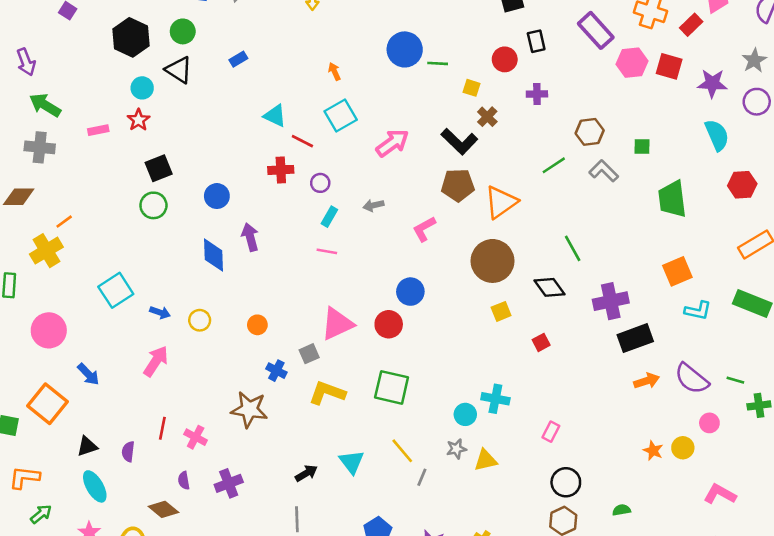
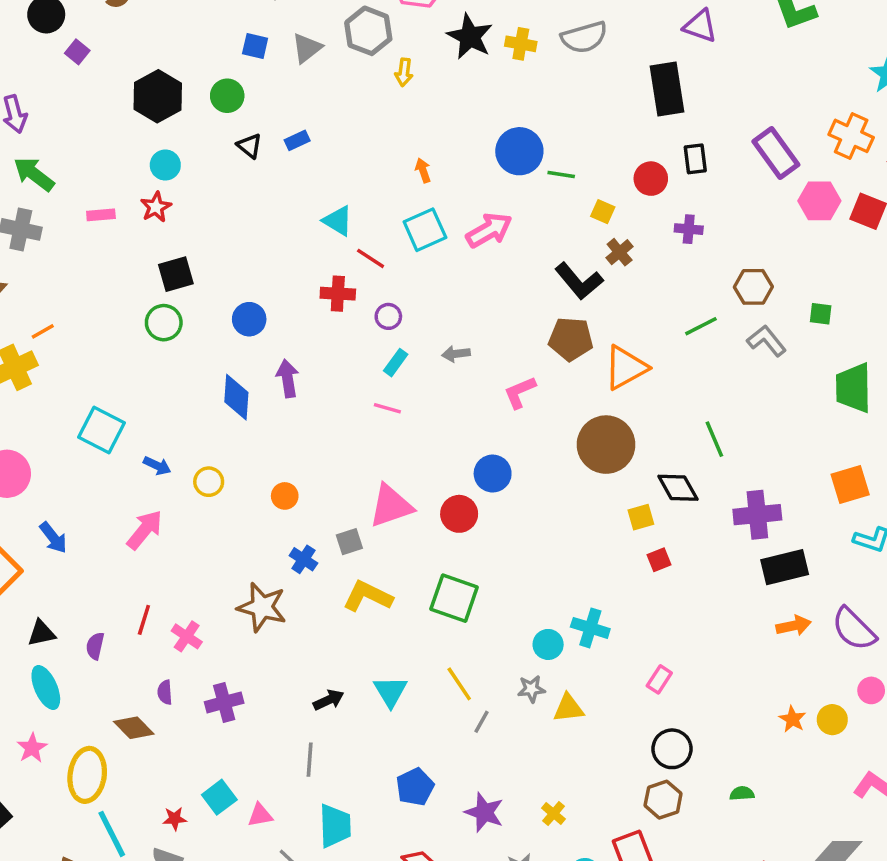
black triangle: (179, 70) -> (250, 146), moved, size x0.7
pink arrow: (392, 143) -> (489, 230), moved
cyan square: (116, 290) -> (102, 430), turned -36
yellow square: (501, 311) -> (641, 517), moved

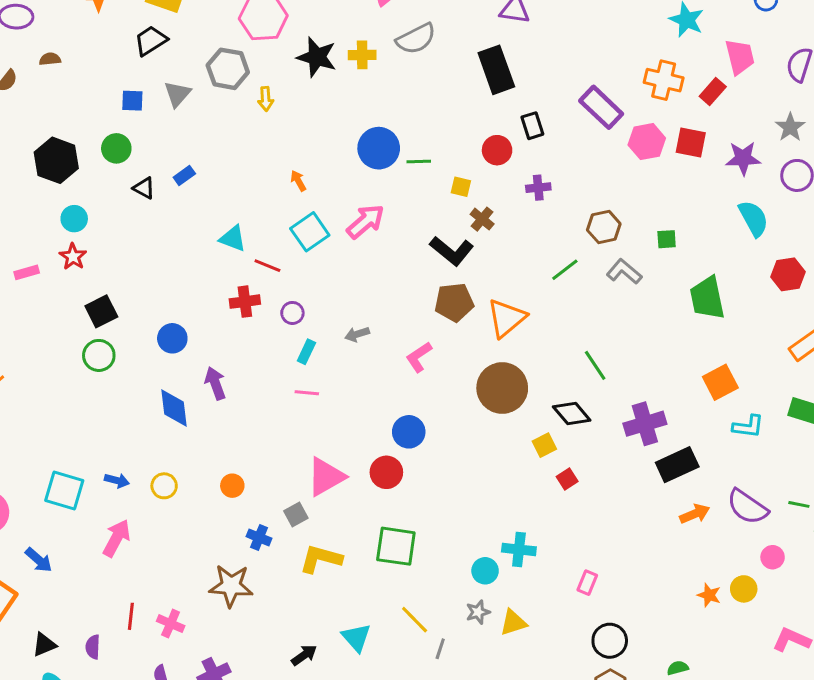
cyan square: (102, 430) -> (64, 491), moved

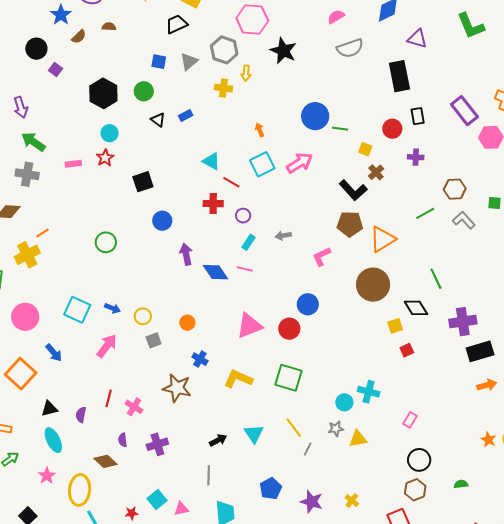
yellow cross: (362, 55) -> (223, 88), moved
black square: (101, 311) -> (143, 182), moved
green circle: (99, 355) -> (106, 242), moved
blue diamond: (174, 408) -> (215, 272), moved, turned -36
gray square: (296, 514) -> (154, 340), moved

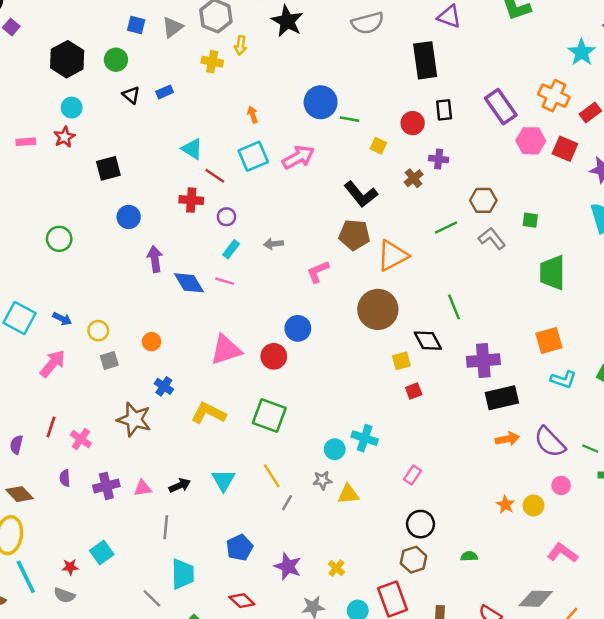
brown cross: (376, 172) -> (414, 178), moved
brown diamond: (105, 461) -> (19, 494), moved
pink triangle: (181, 509) -> (143, 488), moved

